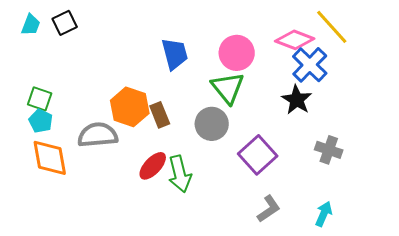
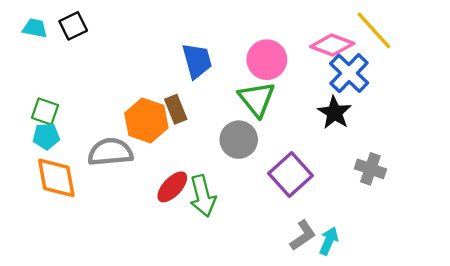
cyan trapezoid: (31, 25) -> (35, 28), turned -100
brown rectangle: (160, 115) -> (176, 109), moved
cyan pentagon: (41, 121) -> (46, 136), turned -30
cyan arrow: (324, 214) -> (329, 241), moved

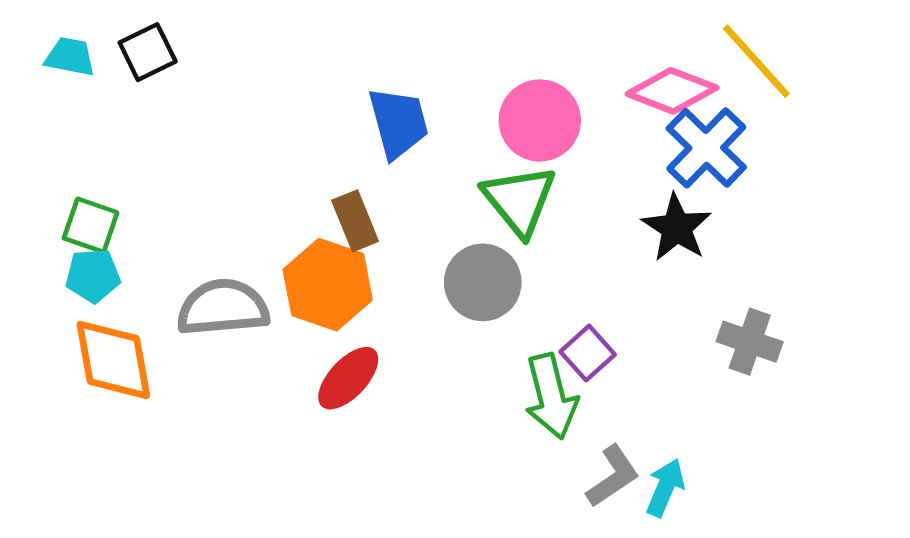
orange hexagon: (146, 120) -> (328, 285), moved
purple square: (291, 175) -> (588, 353), size x0.6
green arrow: (203, 196) -> (551, 396), moved

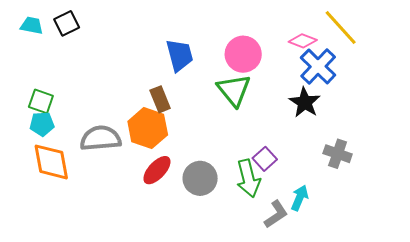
pink diamond: (672, 91) -> (303, 41), size x0.7
gray circle: (483, 282) -> (200, 178), moved
cyan arrow: (665, 488) -> (300, 198), moved

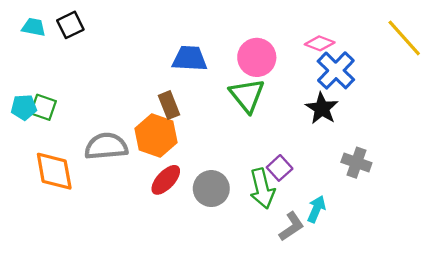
yellow line: (341, 27) -> (404, 38), moved
blue trapezoid: (180, 55) -> (190, 59), turned -72
cyan pentagon: (42, 124) -> (24, 107), moved

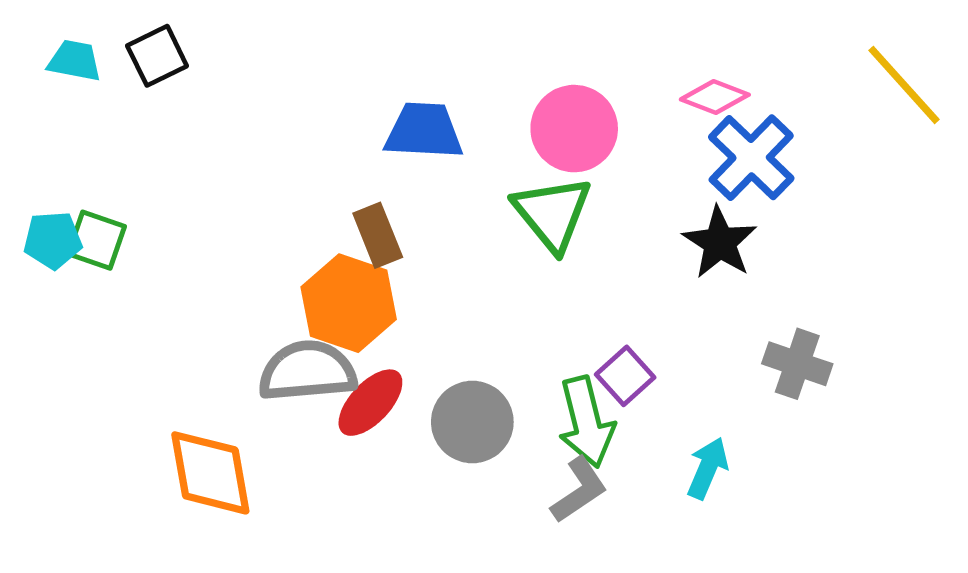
gray semicircle: (106, 146) -> (307, 371), moved
orange diamond: (54, 171) -> (210, 473), moved
gray L-shape: (291, 226) -> (579, 490), moved

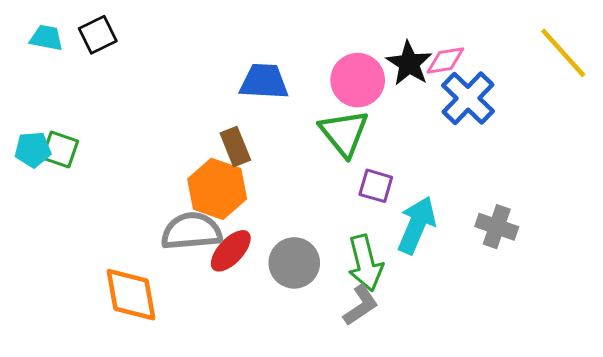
pink diamond: (715, 97) -> (445, 60), turned -30
black star: (720, 243) -> (409, 63), moved
purple square: (625, 376) -> (376, 186), moved, turned -32
cyan arrow: (708, 468) -> (417, 225), moved, size x1.5

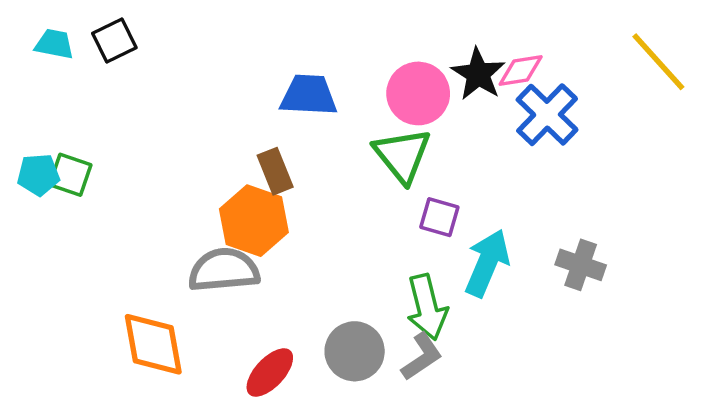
red ellipse: (231, 251) -> (270, 373), moved
gray circle: (294, 263) -> (355, 351), moved

